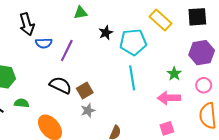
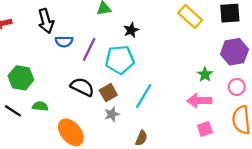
cyan pentagon: (133, 42) -> (120, 60), moved
cyan line: (132, 78) -> (144, 96), moved, turned 40
pink square: (167, 128) -> (205, 129), moved

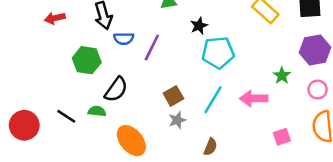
cyan pentagon: (120, 60) -> (218, 53), moved
green hexagon: (21, 78) -> (87, 60), moved
black semicircle: (82, 87) -> (116, 90), moved, turned 100
pink arrow: (199, 101) -> (254, 98), moved

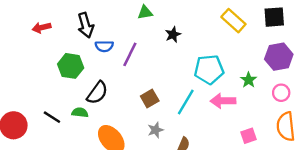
cyan pentagon: (218, 53) -> (209, 69), moved
gray star: (177, 120) -> (155, 130), moved

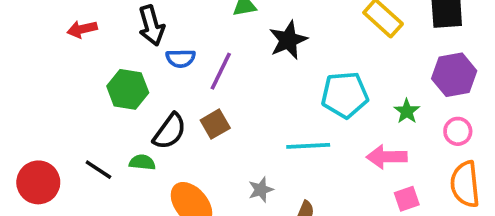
black star: (173, 35) -> (288, 40), size x1.5
brown square: (150, 99) -> (215, 124), moved
pink arrow: (223, 101) -> (387, 157), moved
cyan line: (186, 102) -> (308, 146), turned 56

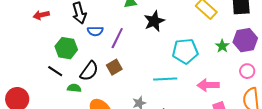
green star: (407, 111) -> (222, 46), moved
black line: (98, 170) -> (55, 71), moved

